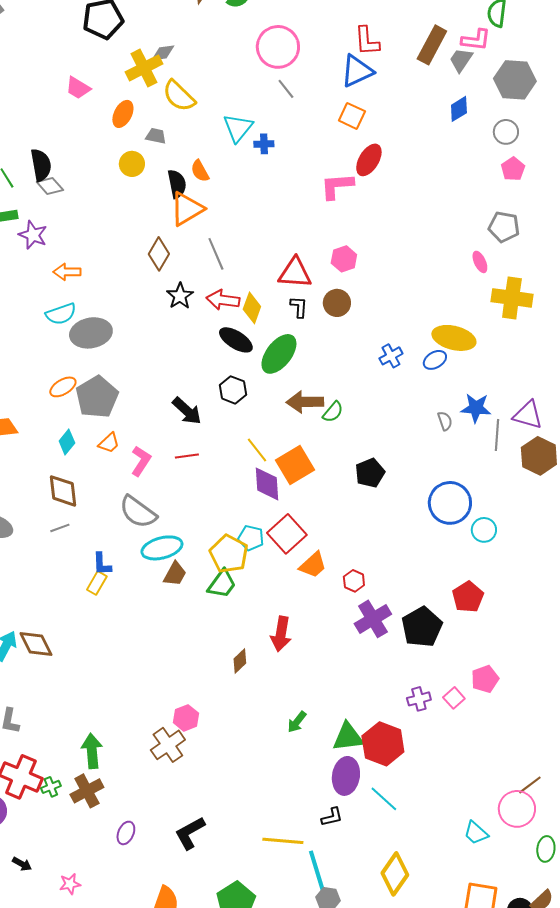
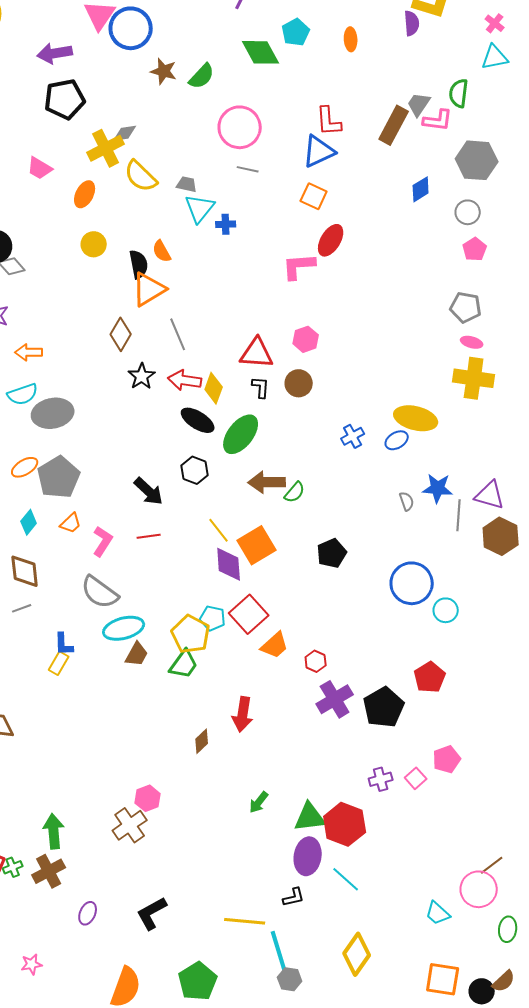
gray trapezoid: (461, 60) -> (419, 104), moved
gray line: (286, 89) -> (248, 169), turned -40
gray trapezoid: (156, 136) -> (187, 184), moved
pink ellipse: (480, 262) -> (472, 342), moved, turned -50

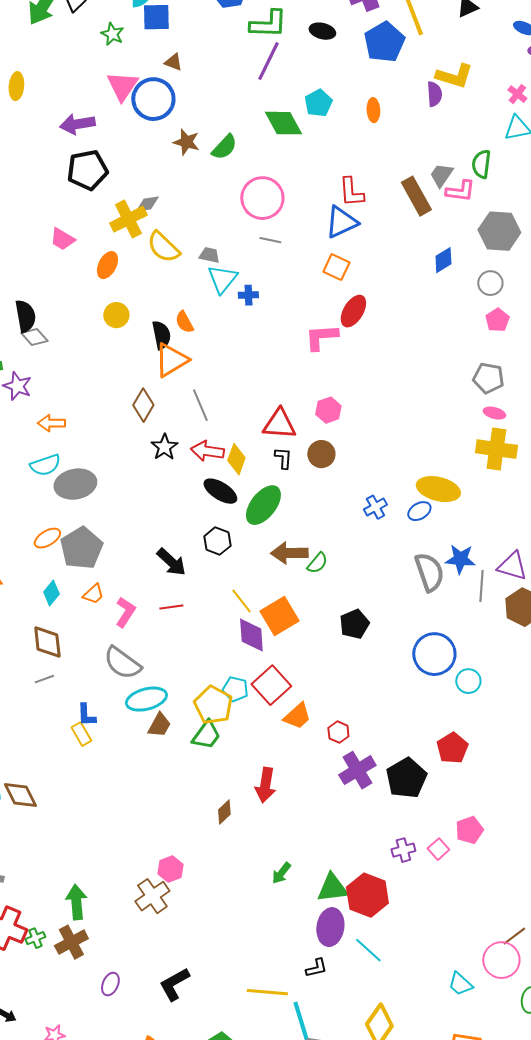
brown rectangle: (394, 125) -> (416, 196), turned -57
gray semicircle: (407, 501) -> (429, 572), size x2.0
yellow rectangle: (59, 663) -> (81, 734), turned -60

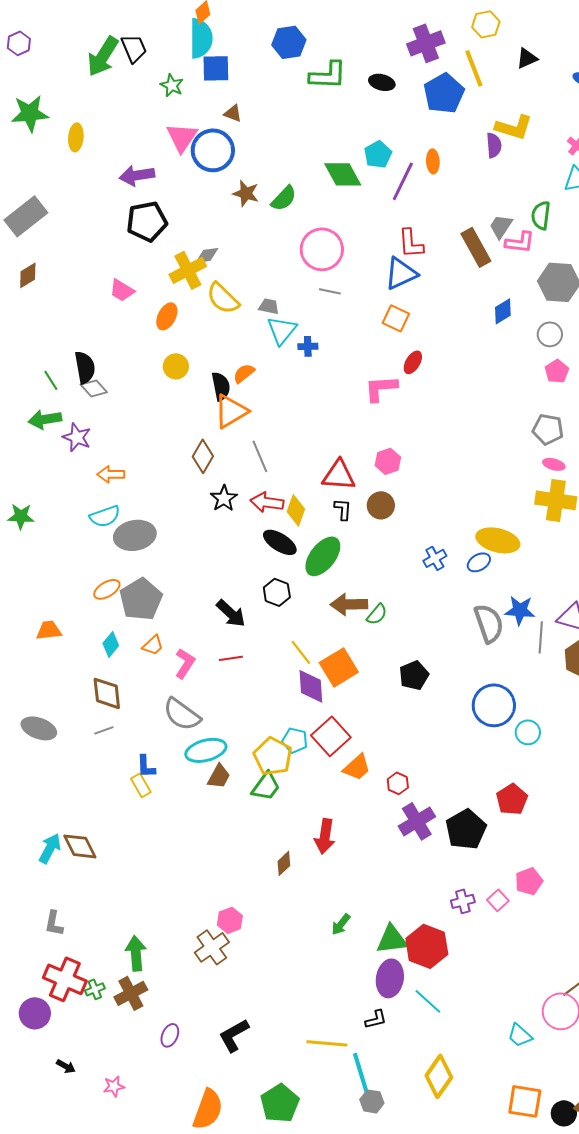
purple line: (268, 61) -> (403, 181), moved
red ellipse: (353, 311) -> (413, 362), size x0.7
orange semicircle: (184, 322) -> (244, 373), turned 80

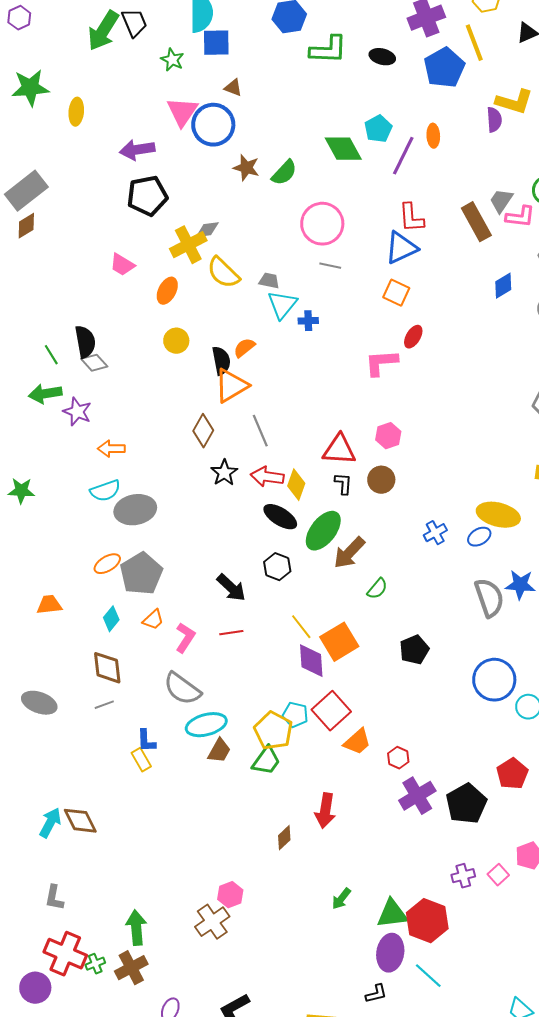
brown diamond: (28, 275) -> (26, 226), moved
brown arrow: (349, 604) -> (349, 553), moved, turned -45

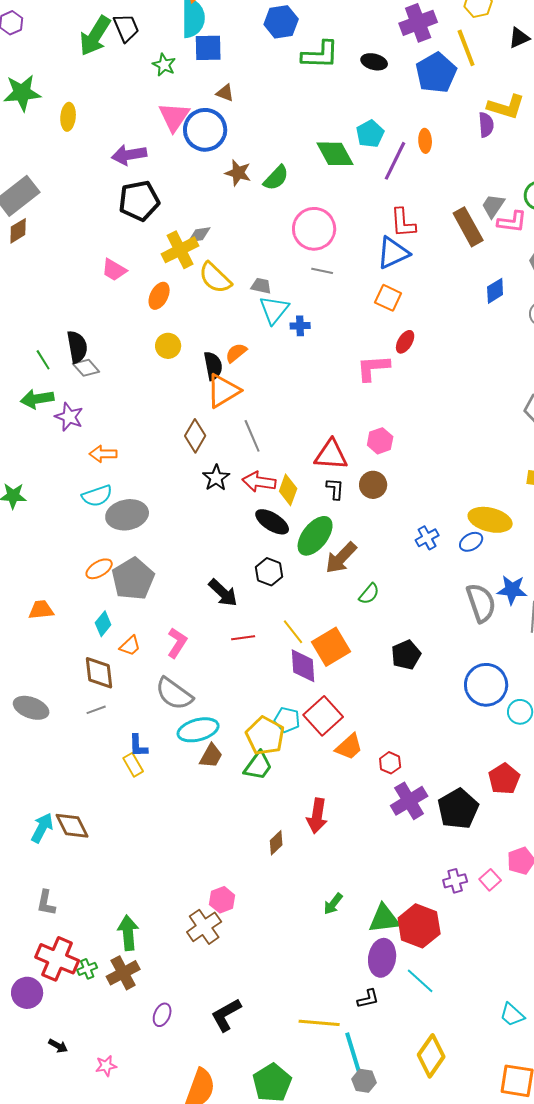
orange trapezoid: (153, 620) -> (130, 646), moved
red line: (231, 633) -> (243, 638), moved

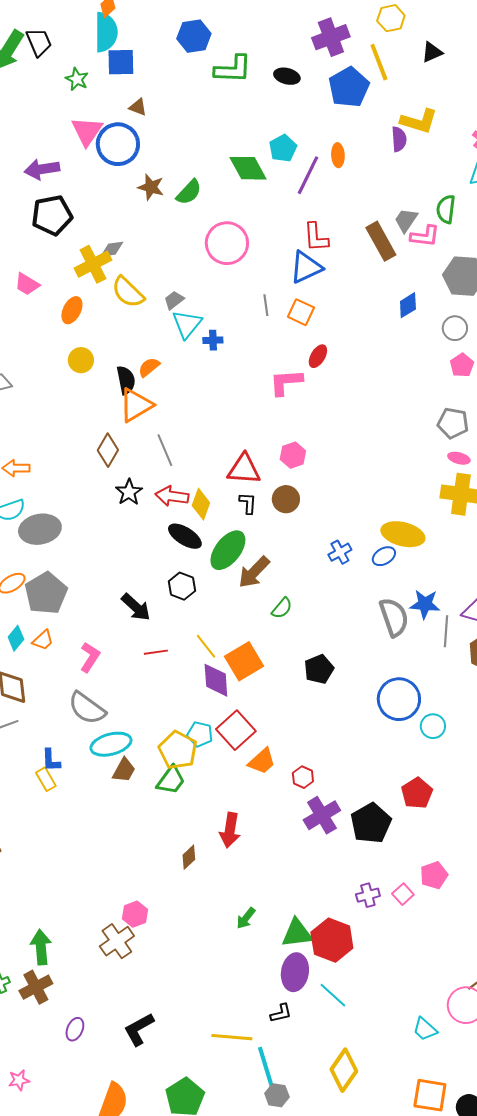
gray line: (322, 271) -> (266, 305), moved, turned 70
gray trapezoid: (261, 286) -> (174, 300), turned -50
orange trapezoid: (130, 646) -> (43, 640), moved

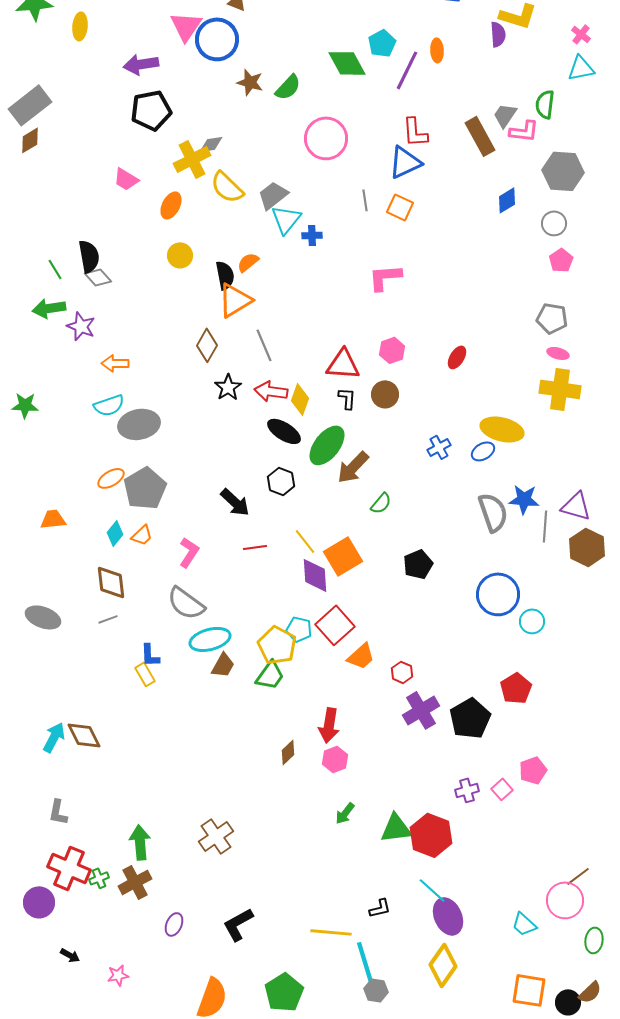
gray trapezoid: (174, 300) -> (273, 195), size x1.5
red ellipse: (318, 356) -> (457, 357), moved
pink hexagon: (135, 914) -> (335, 759), moved
purple ellipse: (295, 972) -> (448, 916), moved, turned -33

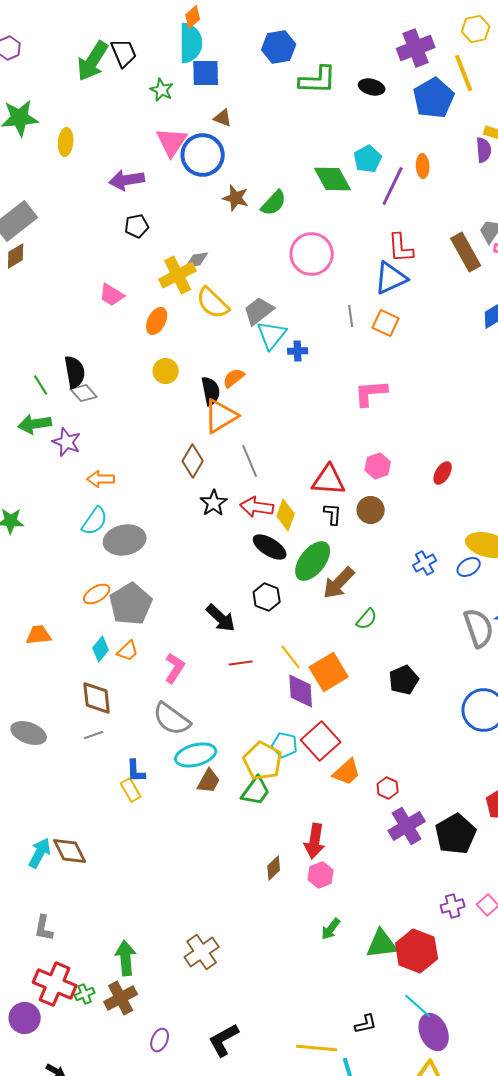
black pentagon: (151, 110) -> (137, 226), size x0.6
cyan semicircle: (109, 405) -> (95, 521), turned -36

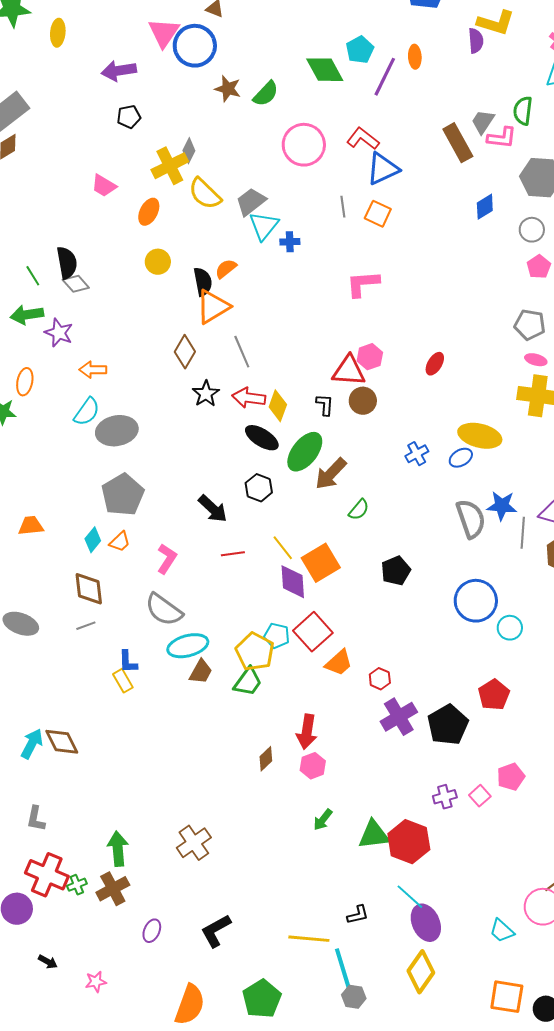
red L-shape: (401, 248) -> (363, 139), moved, turned 132
gray diamond: (197, 260) -> (189, 151), turned -55
red triangle: (329, 480) -> (349, 371), moved
orange ellipse: (97, 594) -> (25, 382), moved, turned -48

